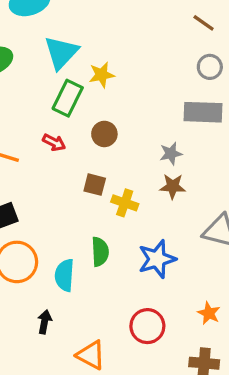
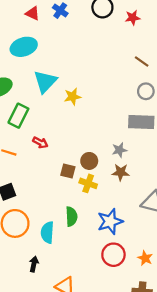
green rectangle: (68, 98) -> (18, 116), moved
brown circle: (104, 134) -> (89, 161), moved
red circle: (147, 326) -> (113, 255), moved

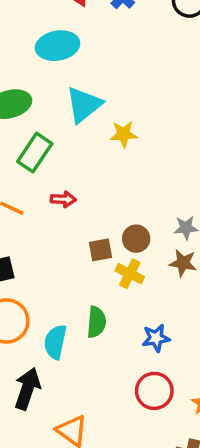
red arrow: (40, 142) -> (63, 199), turned -32
brown square: (68, 171) -> (100, 250), turned -32
blue star: (110, 221) -> (156, 338), size x0.7
black arrow: (34, 264) -> (27, 389), size x1.6

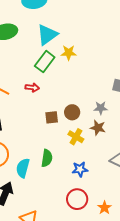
green rectangle: (35, 153) -> (45, 62), moved
yellow cross: (130, 274) -> (76, 137), moved

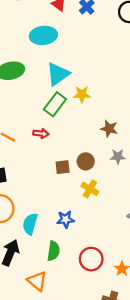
brown star: (98, 128) -> (109, 129), moved
green semicircle: (47, 158) -> (54, 251), moved
blue star: (80, 169) -> (66, 219), moved

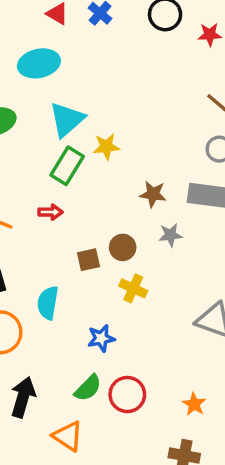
cyan semicircle: (30, 224) -> (48, 303), moved
green semicircle: (54, 251) -> (88, 388), turned 42
red circle: (91, 259) -> (127, 394), moved

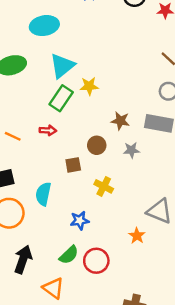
brown circle: (123, 247) -> (97, 145), moved
orange star: (194, 404) -> (137, 236), moved

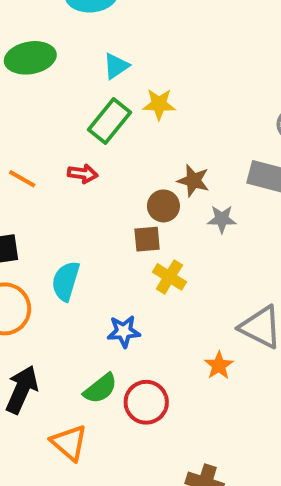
cyan triangle: (62, 66) -> (116, 66), size x0.6
brown star: (120, 121) -> (193, 181), moved
brown square: (73, 165) -> (147, 239), moved

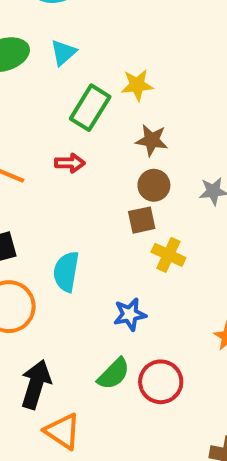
cyan triangle: (116, 66) -> (63, 53), moved
brown star: (193, 181) -> (152, 140), moved
orange triangle: (69, 443) -> (63, 431), moved

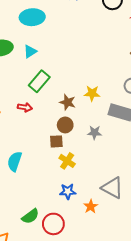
yellow star: (137, 85) -> (92, 93), moved
blue star: (130, 314) -> (68, 191), moved

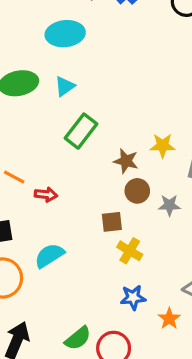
red arrow: (25, 107) -> (46, 195), moved
brown circle: (65, 125) -> (137, 191), moved
cyan semicircle: (15, 161) -> (49, 256), turned 42

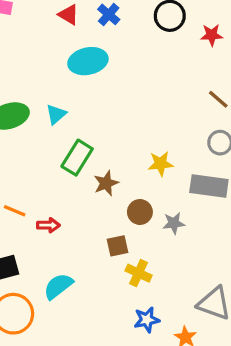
cyan ellipse: (65, 34) -> (88, 61), moved
brown star: (126, 161) -> (106, 183), moved, turned -30

